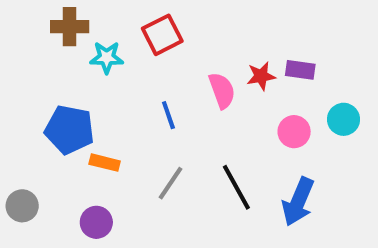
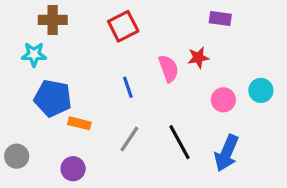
cyan star: (107, 58) -> (34, 54), moved
purple rectangle: (300, 70) -> (220, 18), moved

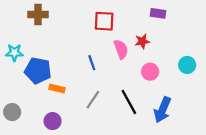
red square: (123, 26) -> (104, 21), moved, turned 30
cyan star: (34, 54) -> (14, 53), moved
pink circle: (223, 100) -> (150, 72), moved

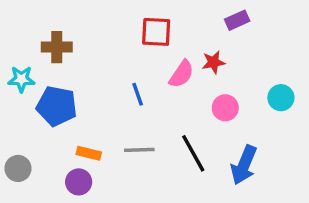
purple rectangle: (158, 13) -> (237, 20), turned -32
brown cross: (38, 14) -> (57, 47), moved
pink semicircle: (121, 49) -> (181, 74), turned 54
orange rectangle: (57, 89) -> (89, 153), moved
gray line: (93, 100) -> (139, 150), turned 54

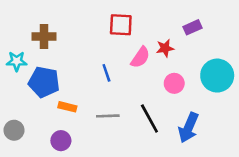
purple rectangle: (237, 20) -> (192, 27), moved
cyan circle: (281, 98) -> (217, 76), size x1.6
orange rectangle: (89, 153) -> (67, 107), moved

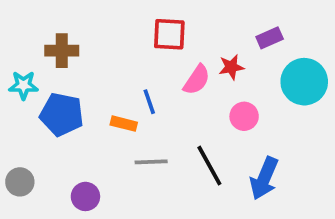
cyan circle: (217, 76) -> (304, 82), moved
orange rectangle: (67, 107) -> (124, 124), moved

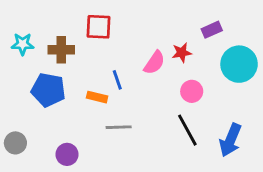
red square: (169, 34) -> (99, 27), moved
brown cross: (62, 51) -> (61, 50), moved
cyan star: (23, 85) -> (23, 44), moved
black line: (209, 166) -> (187, 130), moved
blue arrow: (264, 178) -> (230, 140), moved

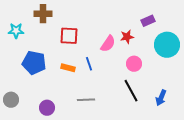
red square: (99, 27) -> (69, 36), moved
brown cross: (61, 50) -> (43, 14), moved
blue line: (117, 80) -> (89, 64), moved
gray line: (119, 127) -> (86, 100), moved
blue arrow: (230, 140) -> (161, 98), size x0.7

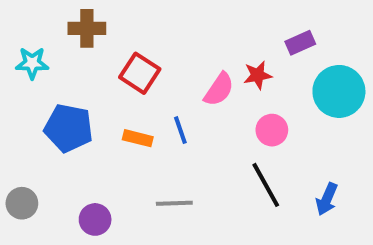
red square: (69, 36) -> (140, 73), turned 30

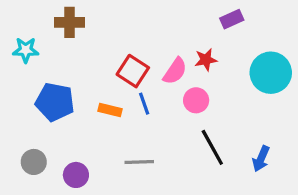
purple rectangle: (300, 43) -> (232, 19), moved
red square: (140, 73) -> (133, 71), moved
pink circle: (272, 130) -> (196, 100), moved
gray circle: (22, 203) -> (34, 162), moved

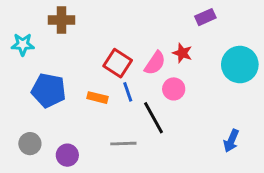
red star: (206, 60) -> (182, 53), turned 30
black line: (212, 147) -> (154, 118), moved

